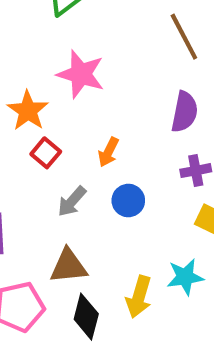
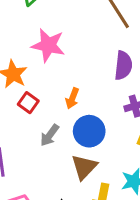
blue circle: (128, 200) -> (89, 131), size x1.4
brown triangle: (68, 266) -> (84, 167), moved, turned -36

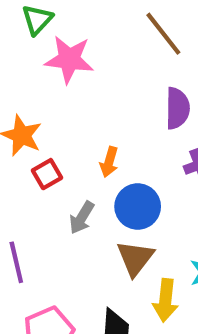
pink star: (48, 45) -> (69, 59), moved
red square: (28, 103) -> (47, 174), turned 30

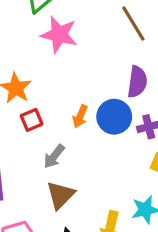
blue circle: (138, 207) -> (114, 117), moved
brown triangle: (135, 258) -> (60, 195), moved

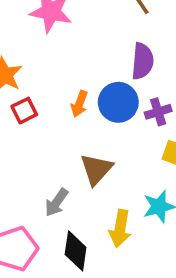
gray arrow: (54, 156) -> (56, 202), moved
brown triangle: (60, 195) -> (96, 169), moved

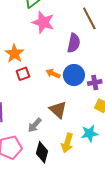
purple semicircle: (143, 61) -> (74, 43), moved
orange arrow: (79, 104) -> (53, 74), turned 88
brown triangle: (96, 169) -> (58, 110), turned -36

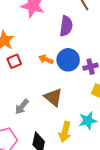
gray arrow: (35, 125) -> (22, 107), moved

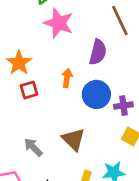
orange arrow: (46, 59) -> (67, 78), moved, turned 72
gray arrow: (22, 107) -> (33, 147), turned 91

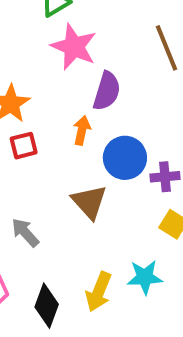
purple semicircle: (98, 52) -> (107, 91), moved
brown triangle: (73, 139) -> (89, 202), moved

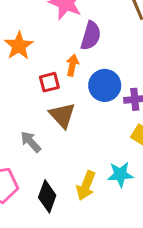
red square: (24, 146) -> (49, 82), moved
brown triangle: (89, 202) -> (62, 115), moved

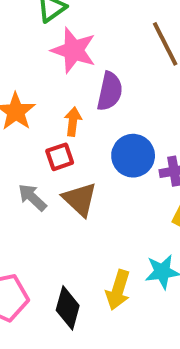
orange arrow: (72, 65) -> (73, 122), moved
gray arrow: (31, 142) -> (32, 197), moved

